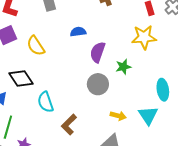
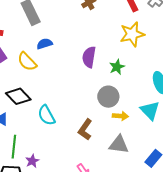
blue semicircle: (78, 32) -> (45, 44), moved
gray circle: (98, 84) -> (108, 97), moved
brown L-shape: (69, 125) -> (85, 129), moved

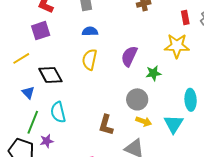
yellow semicircle: (27, 62) -> (90, 60), moved, turned 40
cyan semicircle: (46, 115) -> (58, 112), moved
brown L-shape: (85, 129) -> (106, 125), turned -35

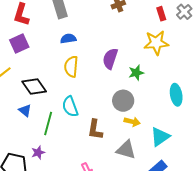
blue triangle: (28, 93) -> (25, 110), moved
cyan semicircle: (58, 112) -> (70, 107), moved
green line: (33, 122) -> (48, 124), moved
cyan triangle: (174, 124) -> (160, 137), moved, turned 30

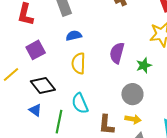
purple square: (19, 43) -> (36, 50), moved
yellow arrow: (132, 122) -> (133, 119), moved

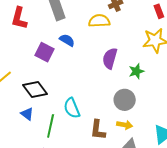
blue semicircle: (74, 36) -> (67, 40), turned 42
purple square: (36, 50) -> (45, 52), moved, turned -36
yellow semicircle: (79, 63) -> (99, 21), moved, turned 85

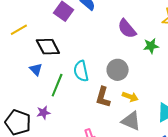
purple semicircle: (110, 58) -> (127, 29), turned -65
gray circle: (125, 100) -> (118, 70), moved

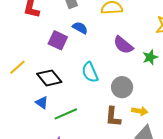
cyan semicircle: (81, 71) -> (90, 72), moved
green line: (57, 85) -> (66, 114), turned 55

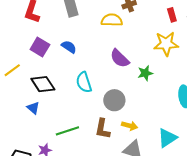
blue semicircle: (80, 28) -> (69, 47), moved
purple square: (58, 40) -> (40, 47), moved
green line: (66, 114) -> (67, 131), moved

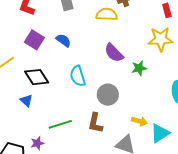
yellow arrow: (130, 126) -> (140, 121), moved

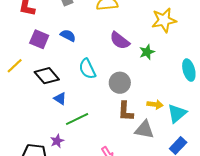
blue triangle: (26, 101) -> (60, 99), moved
brown L-shape: (95, 123) -> (126, 111), moved

